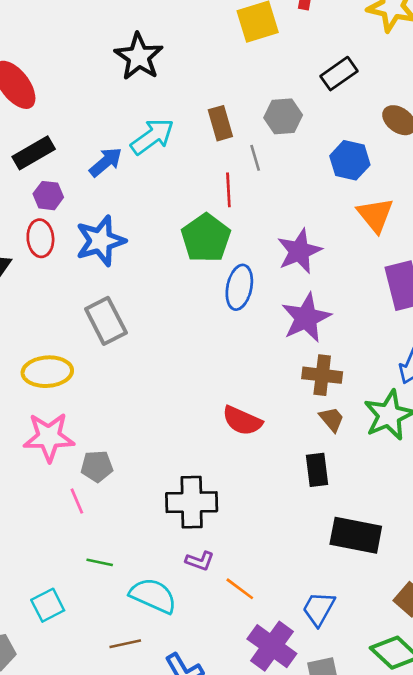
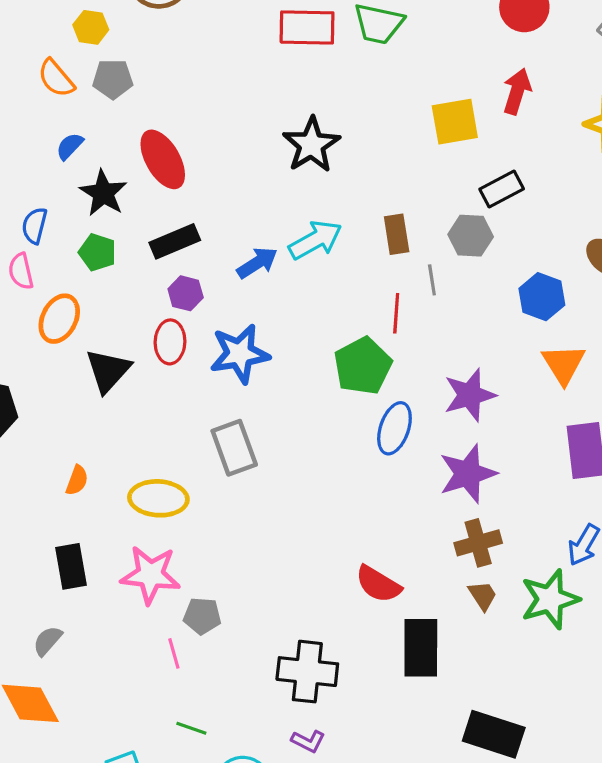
black rectangle: (339, 74) -> (502, 189), moved
brown cross: (322, 375) -> (478, 543), turned -30
black rectangle: (317, 470) -> (421, 648), moved, size x1.5

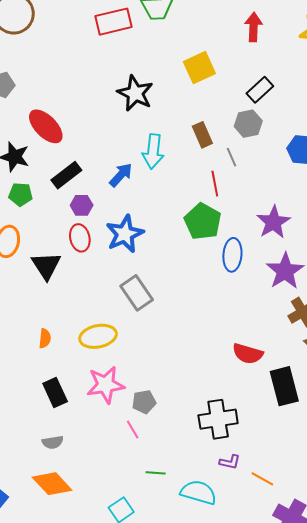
yellow square: (455, 122) -> (199, 68), moved
cyan arrow: (315, 240) -> (153, 151), turned 140
gray semicircle: (48, 641) -> (53, 442), turned -125

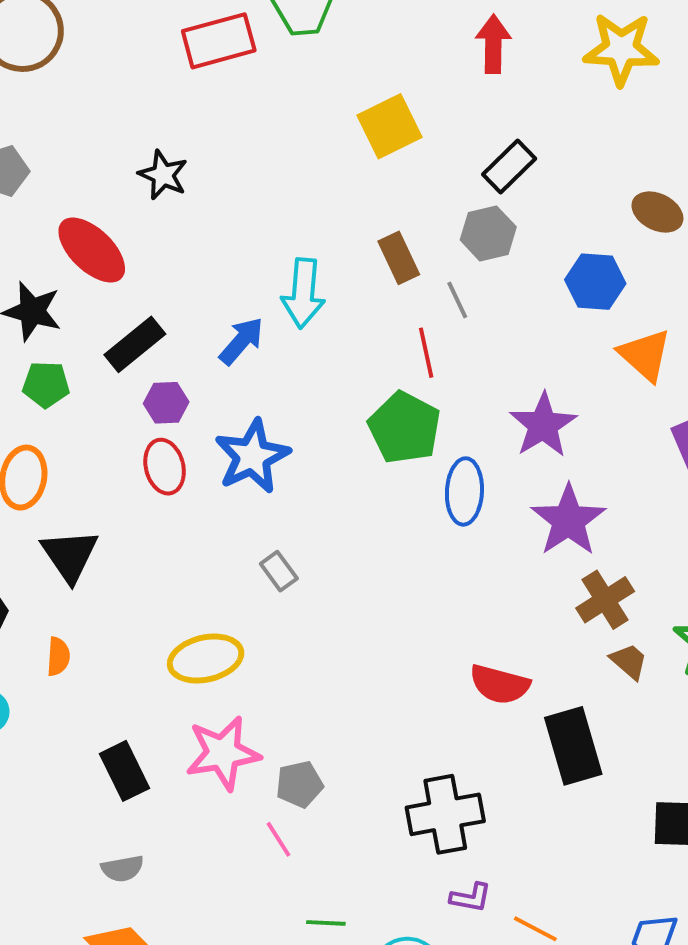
black star: (135, 93) -> (163, 175), moved, size x0.7
black triangle: (46, 266) -> (70, 555), moved
gray rectangle: (137, 293) -> (279, 571), size x0.6
orange semicircle: (45, 338) -> (58, 657), moved

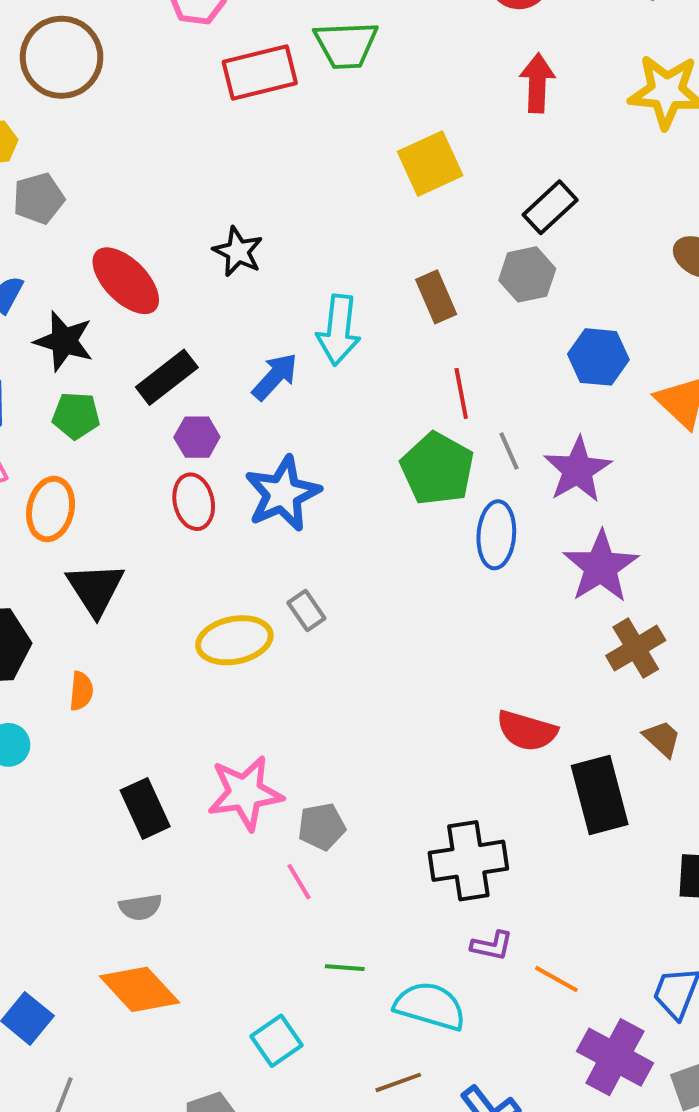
black star: (163, 175) -> (238, 252), moved
blue hexagon: (595, 282) -> (598, 357), moved
gray line: (457, 300) -> (509, 451), moved
yellow ellipse: (206, 659) -> (234, 640), moved
brown trapezoid: (629, 661) -> (662, 739), moved

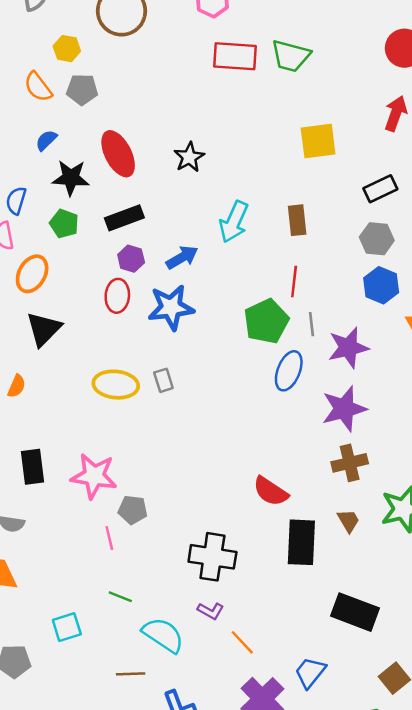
gray hexagon: (527, 274) -> (377, 239), moved
black star: (64, 341) -> (71, 178), turned -30
blue arrow: (275, 377) -> (182, 257), moved

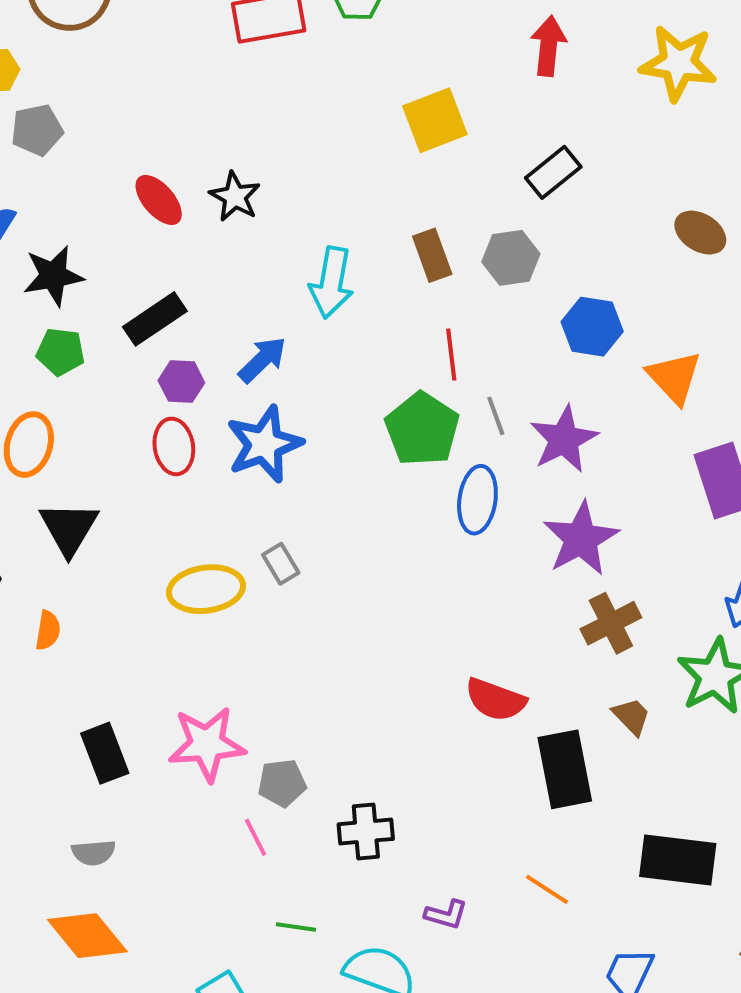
red ellipse: (118, 154) -> (159, 200), moved, size x0.7
gray hexagon: (377, 239) -> (511, 258), moved
black cross: (212, 557) -> (366, 832), moved, size x0.7
orange line: (242, 642) -> (547, 889), moved

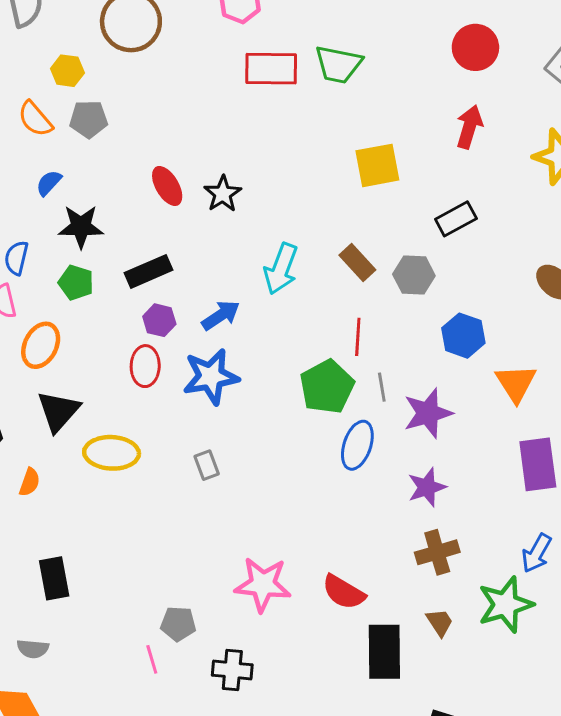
brown rectangle: (432, 255) -> (357, 263), turned -33
purple star: (581, 539) -> (427, 487), size x0.7
yellow ellipse: (206, 589) -> (112, 453), moved
pink star: (207, 744) -> (263, 584), moved

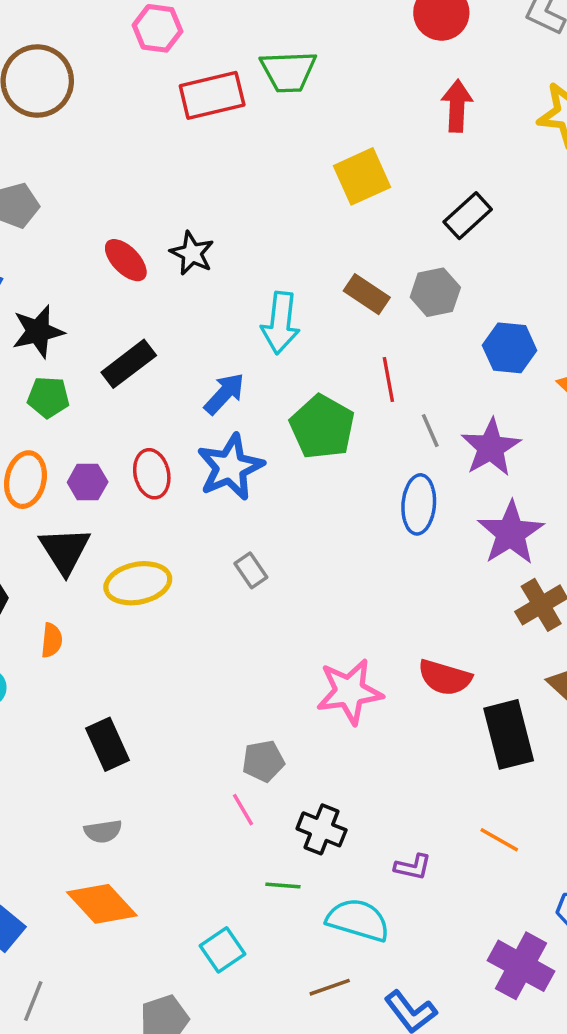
purple hexagon: (159, 320) -> (88, 482), moved
green pentagon: (327, 387) -> (322, 427), moved
purple star: (427, 487) -> (511, 533), size x1.4
black cross: (232, 670) -> (322, 829), moved, turned 30

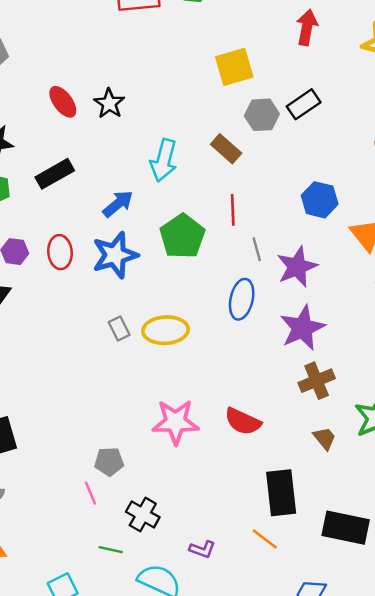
gray hexagon: (435, 292) -> (262, 115), moved
yellow ellipse: (138, 583) -> (166, 330), moved
black rectangle: (509, 734) -> (281, 493), moved

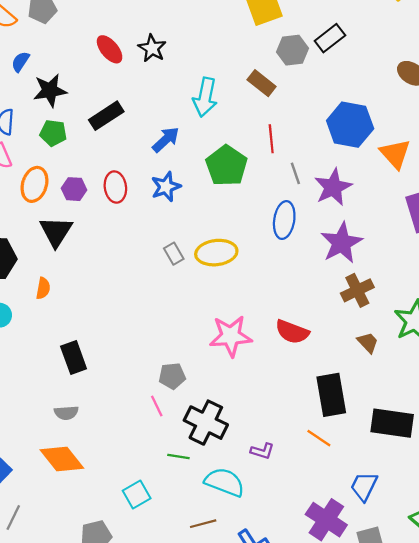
blue hexagon: (320, 200) -> (350, 125), size x1.4
blue star: (115, 255) -> (166, 187), size x0.7
black cross: (143, 515) -> (206, 423), size x1.4

